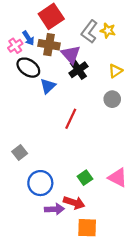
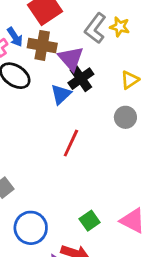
blue triangle: (48, 86) -> (61, 94), moved

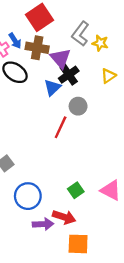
yellow star: (120, 27) -> (100, 43), moved
gray circle: (125, 117) -> (78, 106), moved

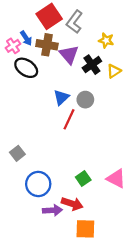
gray L-shape: (80, 34) -> (74, 22), moved
black cross: (69, 75) -> (92, 65), moved
blue triangle: (52, 87) -> (61, 97), moved

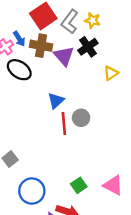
yellow star: (106, 40) -> (93, 20), moved
black cross: (92, 65) -> (88, 47), moved
gray circle: (85, 100) -> (81, 118), moved
red line: (69, 119) -> (64, 123), turned -30

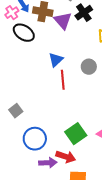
gray circle: (81, 118) -> (89, 67), moved
green square: (79, 185) -> (76, 134), size x1.5

